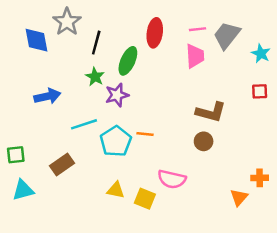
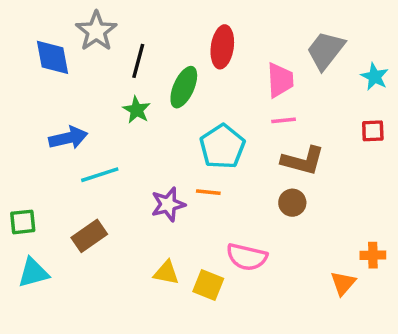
pink line: (197, 29) -> (284, 120), moved
purple star: (117, 95) -> (168, 204), moved
cyan line: (84, 124) -> (100, 175), moved
cyan pentagon: (116, 141) -> (222, 147), moved

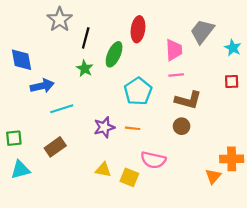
blue diamond: (53, 57) -> (21, 60), moved
orange line: (208, 192) -> (133, 128), moved
orange cross: (373, 255) -> (232, 159), size x1.5

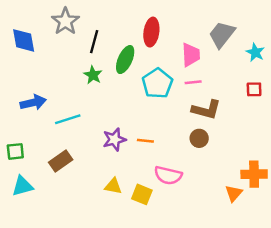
blue diamond: (21, 60) -> (24, 40), moved
blue arrow: (42, 86) -> (33, 103), moved
cyan pentagon: (138, 91) -> (157, 83), moved

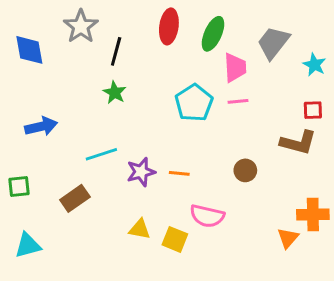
red ellipse: (151, 32) -> (169, 26), moved
green ellipse: (125, 60) -> (213, 34), moved
brown L-shape: (206, 110) -> (298, 143), moved
cyan line: (68, 119) -> (101, 154), moved
cyan triangle: (22, 186) -> (28, 245), moved

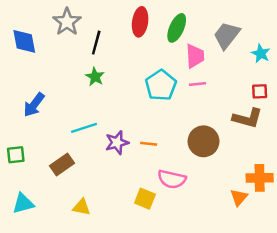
blue arrow: (41, 126) -> (34, 105), turned 140
brown circle: (245, 170) -> (203, 141), size x1.6
yellow triangle: (140, 229) -> (82, 207), moved

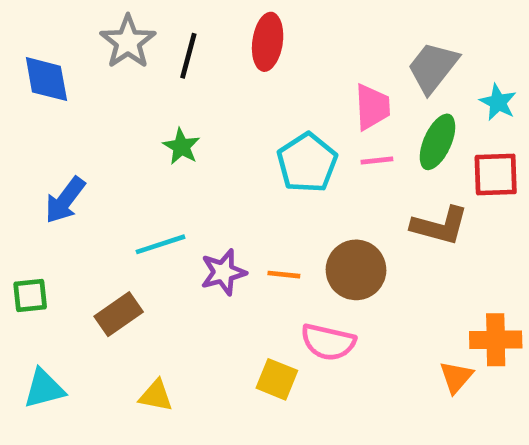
green ellipse: (177, 28) -> (437, 142), moved
black line: (96, 43) -> (188, 56), moved
red square: (260, 91) -> (496, 174), size x1.5
brown L-shape: (247, 118) -> (440, 226), moved
brown circle: (203, 141) -> (356, 270), moved

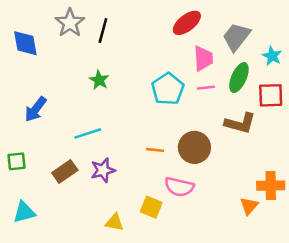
red ellipse: (268, 42) -> (187, 23), moved, turned 44
purple star: (223, 272) -> (103, 170), moved
yellow triangle: (156, 396) -> (114, 222), moved

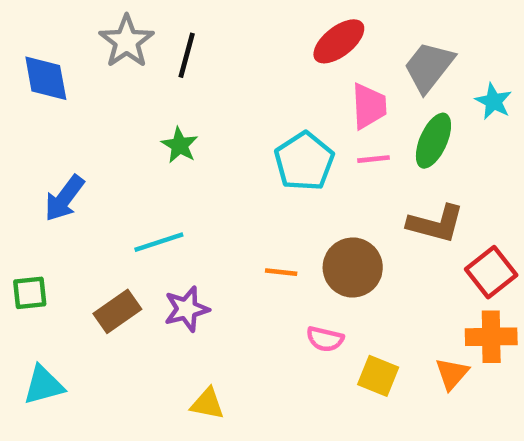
red square: (271, 95) -> (491, 272), moved, turned -36
pink semicircle: (179, 187) -> (325, 339), size x0.7
yellow square: (151, 207) -> (378, 376), moved

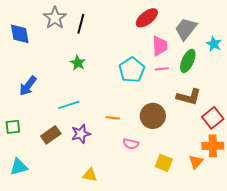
orange line: (281, 272) -> (113, 118), moved
pink semicircle: (325, 339) -> (131, 144), moved

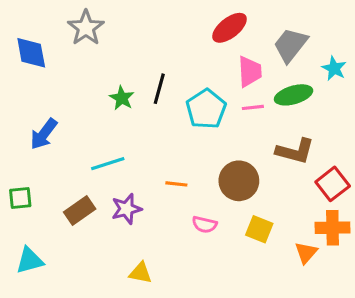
black line: (81, 24) -> (159, 89), moved
green ellipse: (188, 61) -> (294, 95), turned 50
yellow square: (164, 163) -> (259, 229), moved

